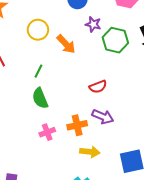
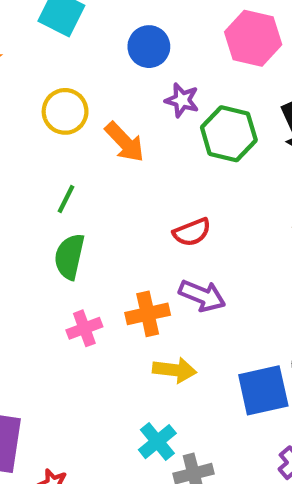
green semicircle: (40, 98) -> (69, 257), turned 35

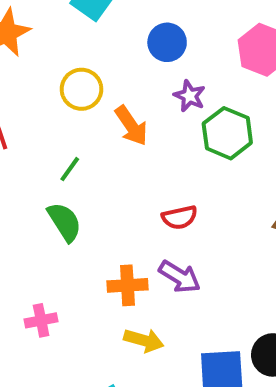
green semicircle: (69, 257) -> (65, 222), turned 126
pink cross: (84, 328) -> (41, 320), moved

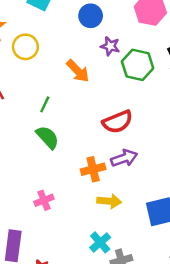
yellow circle: (81, 89) -> (25, 47), moved
red semicircle: (180, 217) -> (118, 122), size x1.4
purple arrow: (180, 277) -> (124, 158), turned -40

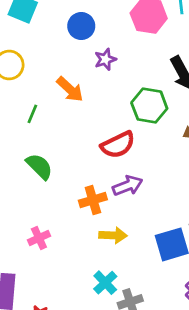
purple star: (110, 46) -> (105, 59), turned -30
green hexagon: (138, 65) -> (149, 106), moved
green line: (45, 104) -> (32, 114), moved

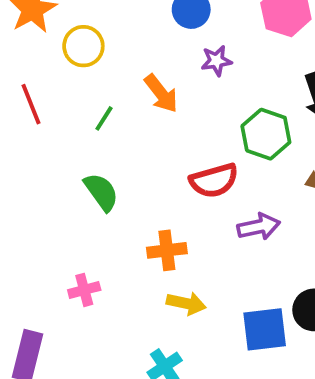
purple arrow: (128, 186) -> (259, 227), moved

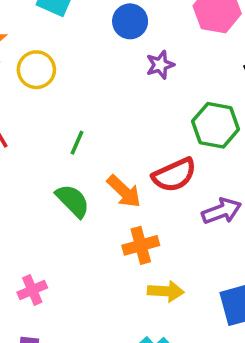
orange arrow: (161, 93) -> (124, 191), moved
green line: (104, 118) -> (77, 143), moved
pink cross: (84, 290) -> (32, 290), moved

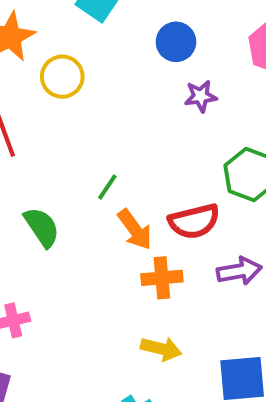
green line: (77, 143) -> (107, 187), moved
green semicircle: (73, 201) -> (42, 227), moved
orange cross: (141, 245) -> (162, 278), moved

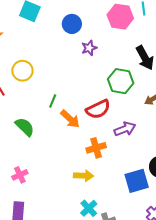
yellow circle: (62, 77) -> (22, 71), moved
orange cross: (162, 278) -> (96, 148), moved
yellow arrow: (161, 349) -> (84, 176), moved

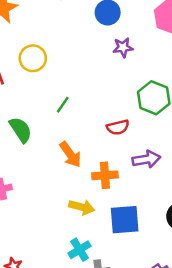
red semicircle: (98, 109) -> (118, 127), size x0.7
orange arrow: (70, 119) -> (70, 154), moved
blue square: (137, 181) -> (125, 220), moved

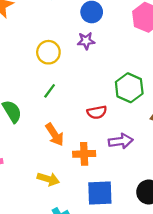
purple star: (123, 47) -> (86, 41), moved
yellow circle: (33, 58) -> (48, 52), moved
yellow arrow: (82, 207) -> (48, 179), moved

